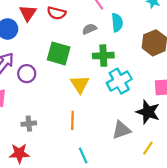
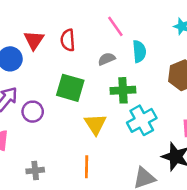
red semicircle: (56, 13) -> (68, 40), turned 72

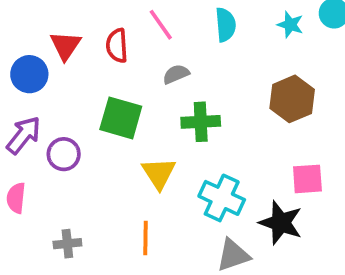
pink line: (115, 26) -> (161, 25), moved
cyan semicircle: (139, 51) -> (225, 25), moved
cyan cross: (142, 120) -> (222, 198), moved, turned -36

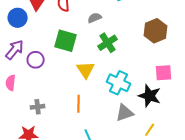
green cross: (201, 122) -> (108, 43), turned -30

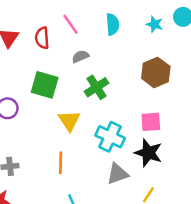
pink square: (164, 73) -> (151, 122), moved

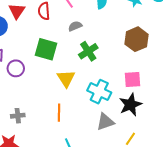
black star: (148, 153) -> (130, 105), turned 30

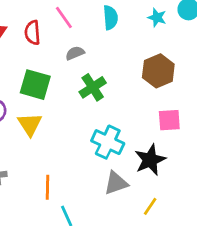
yellow triangle: (66, 78) -> (30, 124), moved
pink square: (132, 79) -> (169, 120), moved
orange line: (59, 113) -> (48, 187), moved

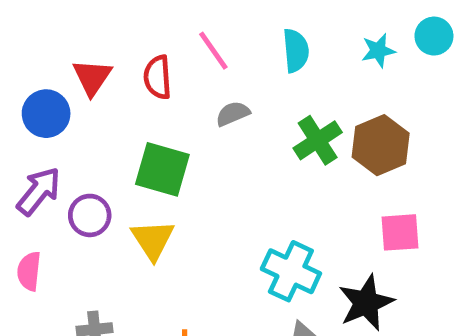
cyan star: (157, 18) -> (378, 51), turned -30
green cross: (93, 87) -> (318, 140), moved

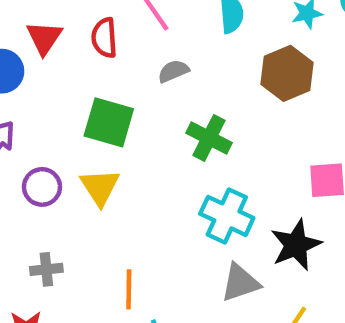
green cross: (318, 140) -> (209, 138), moved, turned -30
brown hexagon: (381, 145) -> (287, 73), moved
purple circle: (90, 215) -> (42, 187), moved

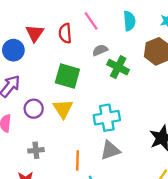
green cross: (209, 138) -> (118, 67), moved
cyan cross: (227, 216) -> (107, 118), moved, turned -35
gray triangle: (240, 283) -> (110, 150), moved

